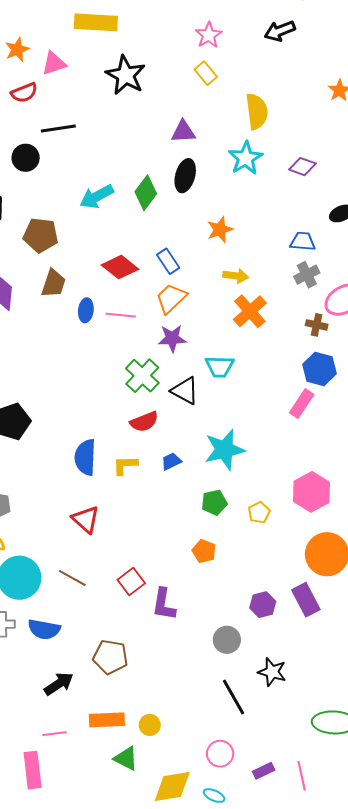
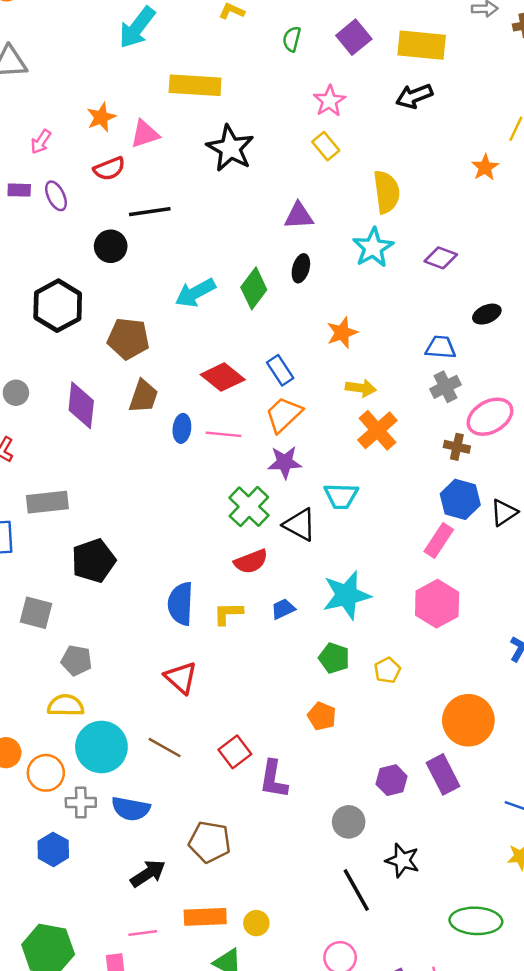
black ellipse: (185, 176) -> (301, 268), size x0.7
pink hexagon: (311, 492) -> (437, 604), moved
green pentagon: (214, 502) -> (334, 658), turned 30

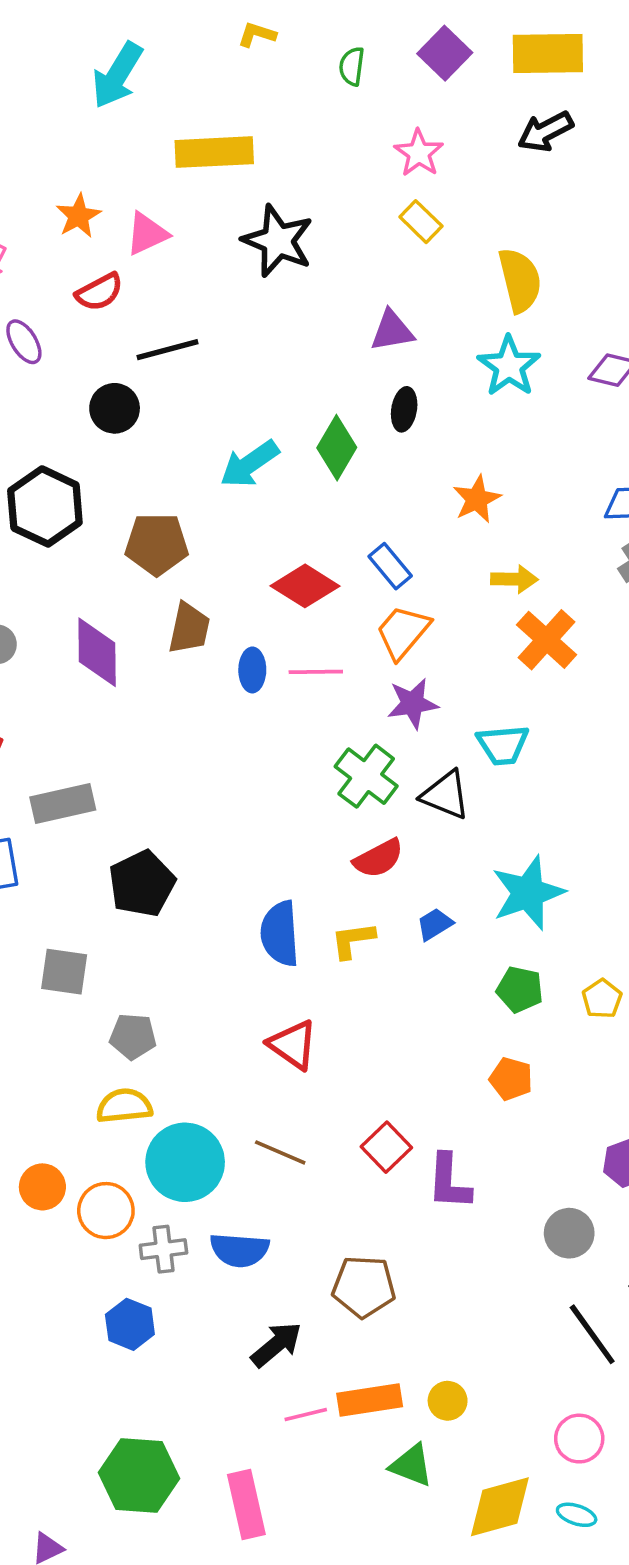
pink line: (143, 933) -> (306, 1414), moved

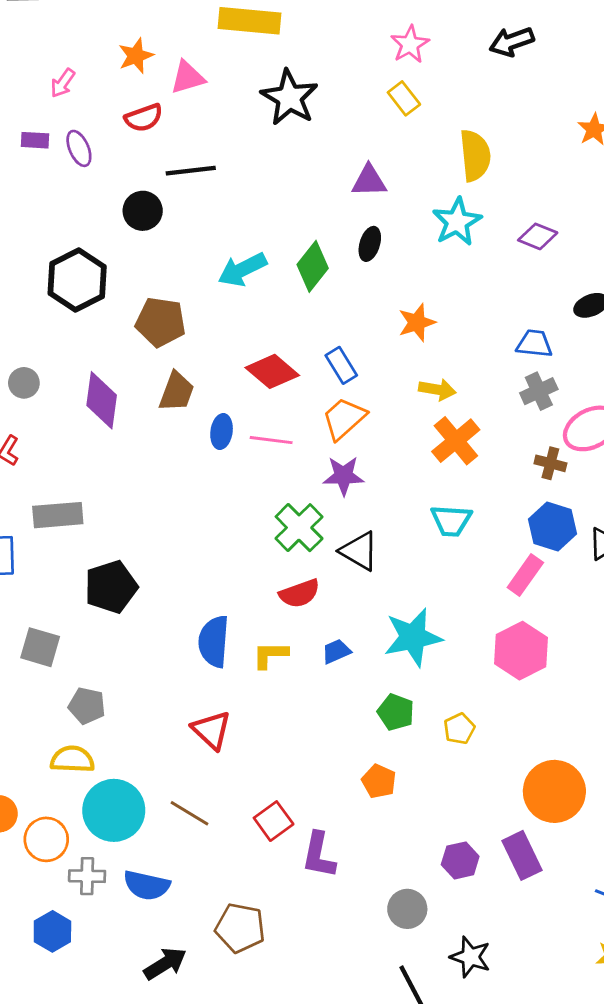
cyan trapezoid: (503, 745) -> (451, 521), moved

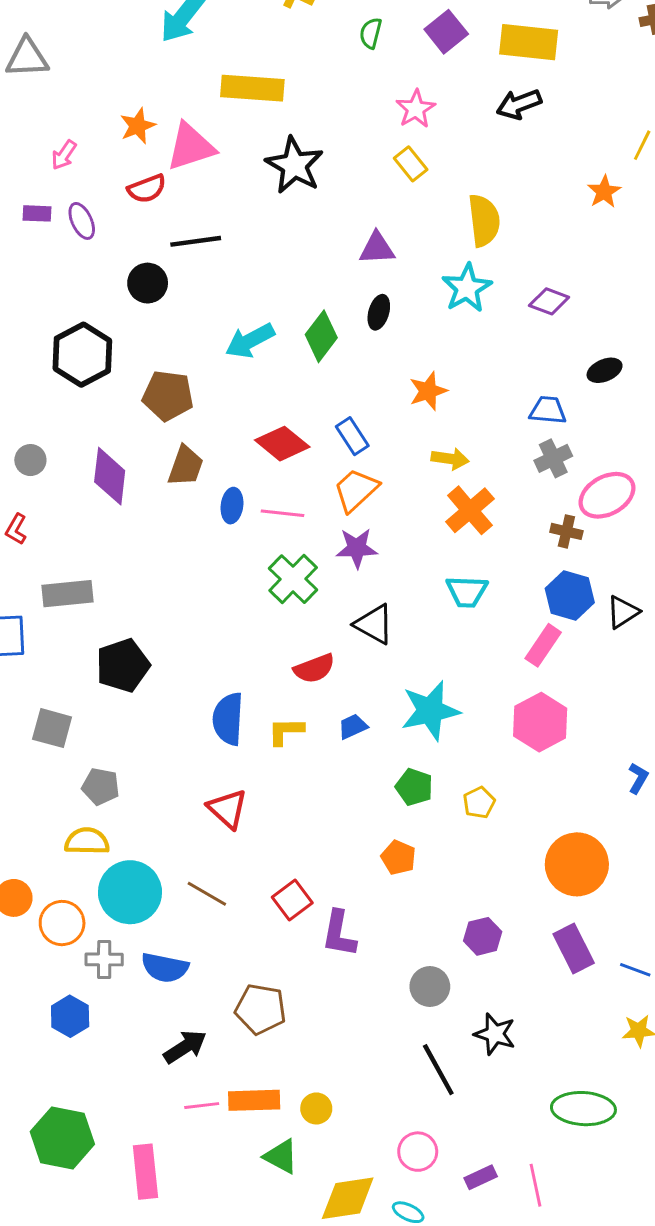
pink triangle: (188, 77) -> (191, 147), size x1.4
green cross: (299, 528) -> (293, 579), moved
purple rectangle: (522, 855) -> (574, 948), moved

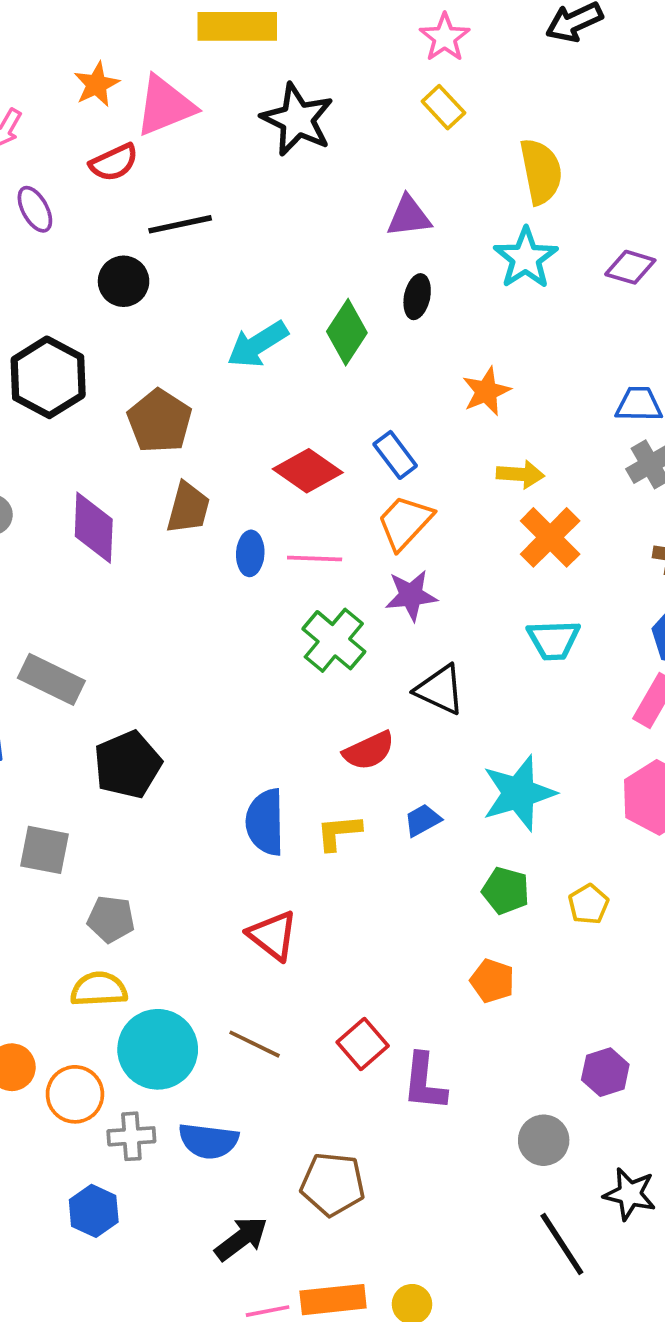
brown pentagon: (168, 396) -> (160, 421), turned 30
gray rectangle: (67, 594) -> (51, 679), turned 36

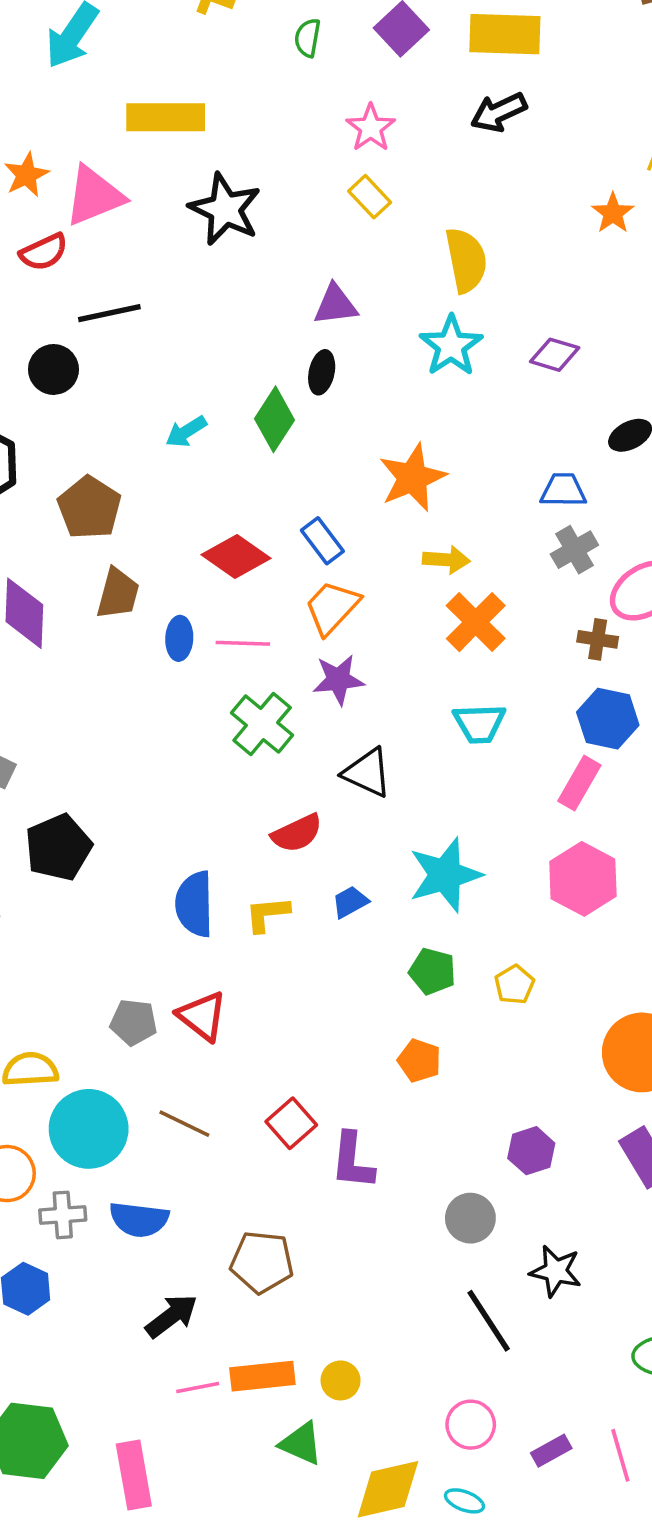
black ellipse: (417, 297) -> (322, 372), moved
cyan arrow: (258, 344) -> (186, 432), size x0.7
orange star: (486, 391) -> (412, 478), size x1.4
gray pentagon: (111, 919) -> (134, 1022), moved

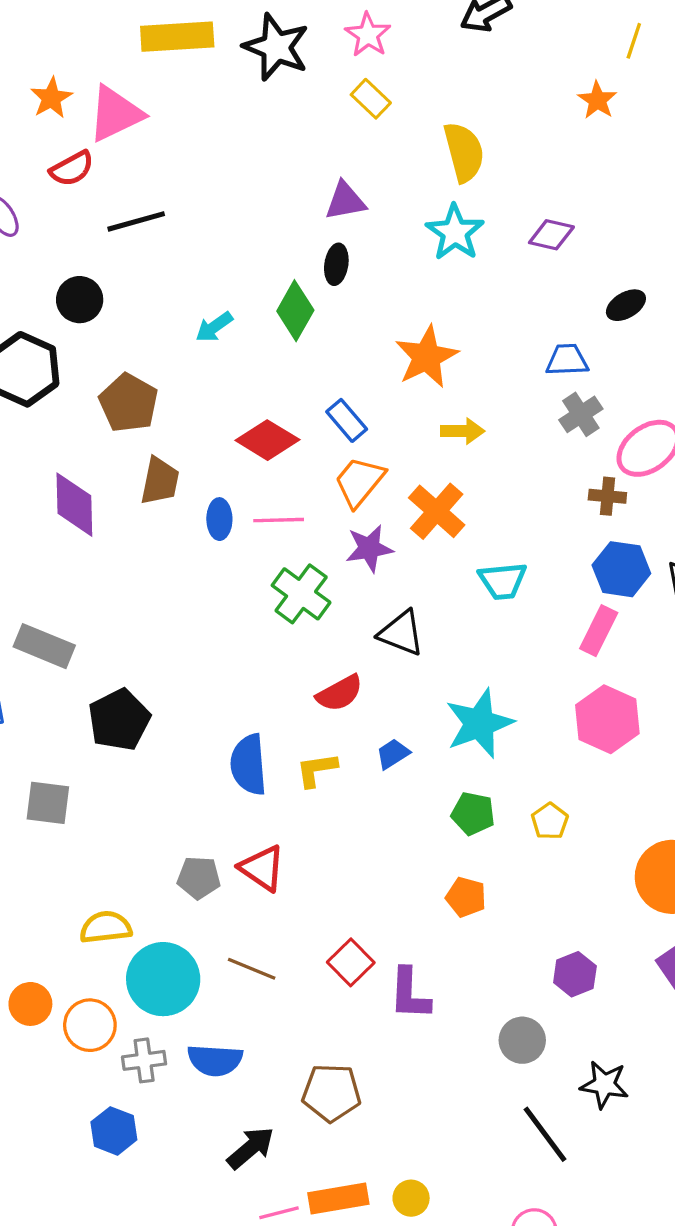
black star: (225, 209) -> (276, 47), moved
black circle: (53, 369) -> (80, 300), moved
orange cross: (476, 622) -> (437, 511), moved

